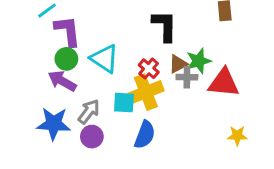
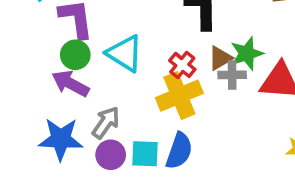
cyan square: (124, 103) -> (145, 154), moved

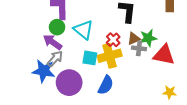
gray arrow: (106, 123) -> (55, 59), moved
cyan square: (145, 154) -> (90, 58), moved
purple circle: (111, 155) -> (69, 83), size x1.6

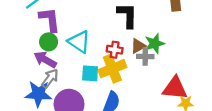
red cross: (113, 40) -> (115, 50), turned -32
red triangle: (164, 55) -> (175, 88), moved

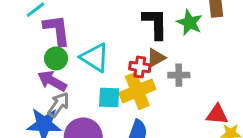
green star: (155, 44) -> (190, 23), moved, turned -30
brown triangle: (138, 46) -> (156, 58), moved
red triangle: (175, 88) -> (217, 114), size x0.7

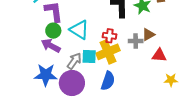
brown triangle: (156, 58) -> (148, 35), moved
gray arrow: (59, 105) -> (74, 61), moved
red triangle: (217, 114) -> (159, 55), moved

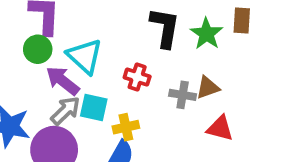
purple arrow: (51, 46) -> (63, 81), moved
yellow cross: (108, 52) -> (126, 127), moved, size x0.6

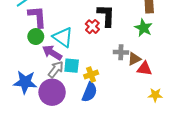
green star: (206, 34) -> (143, 28), moved
red cross: (137, 77) -> (92, 27), moved, turned 32
brown triangle: (208, 88) -> (134, 59), moved

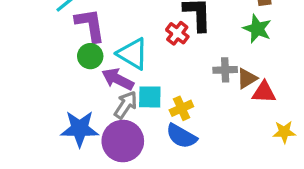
blue semicircle: (90, 92) -> (181, 136), turned 102

